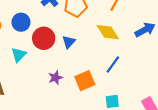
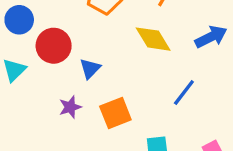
blue triangle: (69, 42) -> (90, 69), moved
blue line: (113, 64) -> (184, 92), moved

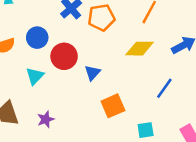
yellow diamond: (153, 39) -> (140, 49), turned -56
purple star: (70, 107) -> (46, 119), moved

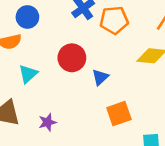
blue circle: (37, 38) -> (27, 17), moved
cyan triangle: (35, 76) -> (28, 74), moved

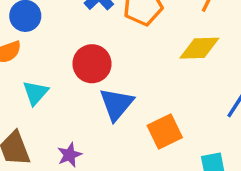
blue triangle: (100, 77) -> (116, 104), moved, size x1.5

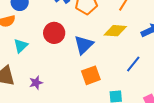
blue triangle: (116, 104) -> (84, 45), moved

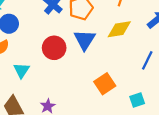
blue triangle: (84, 45) -> (85, 40), moved

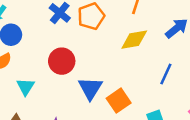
blue triangle: (85, 40) -> (90, 88), moved

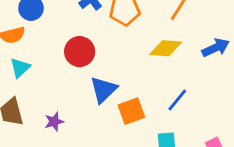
blue line: (166, 74) -> (177, 100), moved
cyan triangle: (26, 87) -> (20, 68), moved

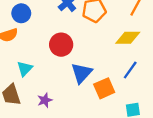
cyan triangle: (20, 68) -> (25, 69), moved
blue line: (177, 100) -> (130, 70), moved

